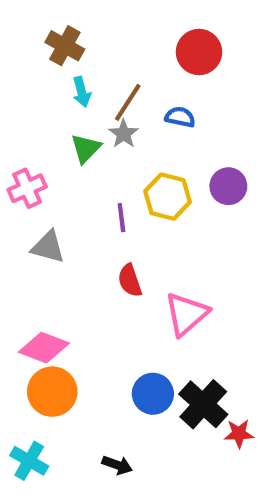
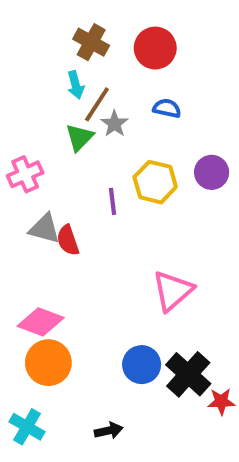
brown cross: (65, 46) -> (91, 42), moved
red circle: (199, 52) -> (155, 48), moved
brown line: (128, 102) -> (97, 104), moved
red semicircle: (130, 281) -> (68, 240), moved
black arrow: (117, 465) -> (109, 431), turned -32

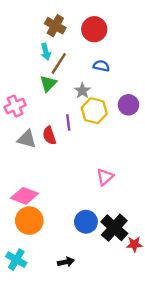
gray star: (114, 124) -> (82, 91), moved
red semicircle: (68, 240) -> (49, 136), moved
pink triangle: (173, 291) -> (105, 177), size x0.7

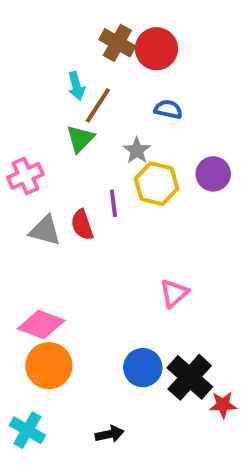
brown cross: (55, 26) -> (117, 43), moved

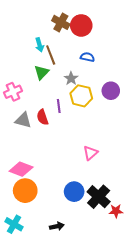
brown line: (98, 105) -> (51, 55), turned -54

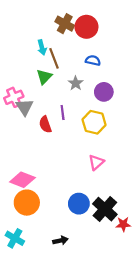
purple circle: (111, 91) -> (104, 92), moved
yellow hexagon: (81, 96) -> (94, 122), moved
gray triangle: (23, 120) -> (25, 107), moved, turned 42

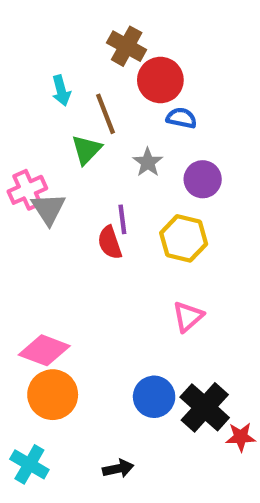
red circle: (86, 27) -> (160, 80), moved
cyan arrow: (42, 47) -> (61, 91), moved
red semicircle: (45, 124) -> (110, 243), moved

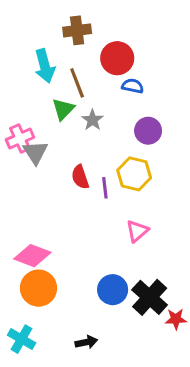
brown cross: (127, 46) -> (77, 30), moved, turned -36
cyan arrow: (61, 91) -> (45, 66), size x1.5
gray star: (148, 162) -> (93, 120), moved
purple line: (122, 219) -> (105, 188), moved

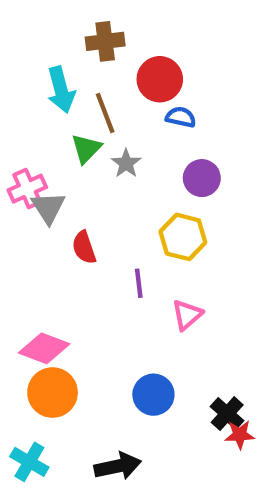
red semicircle: (80, 177) -> (84, 247), moved
purple line: (105, 188) -> (139, 283), moved
black cross: (150, 297) -> (227, 414), moved, size x0.7
black arrow: (86, 342) -> (118, 466), size x1.5

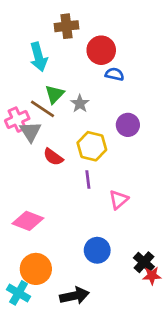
brown line: (105, 113) -> (43, 109), moved, turned -35
purple circle: (202, 178) -> (128, 125), moved
yellow hexagon: (183, 237) -> (92, 146), moved
red semicircle: (84, 247) -> (53, 157), turned -35
orange circle: (53, 393) -> (36, 269), moved

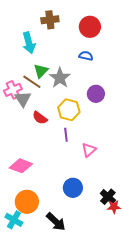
red circle: (101, 50) -> (90, 27), moved
gray star: (80, 104) -> (60, 78), size x1.5
black arrow: (75, 296) -> (56, 222), turned 55

